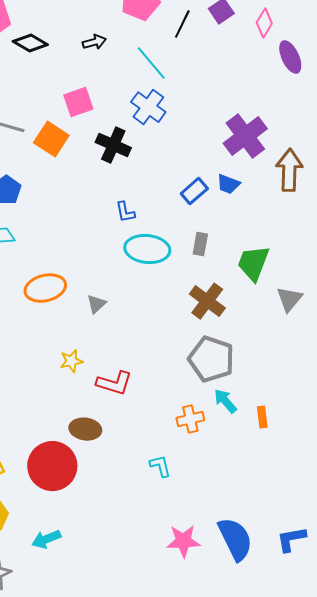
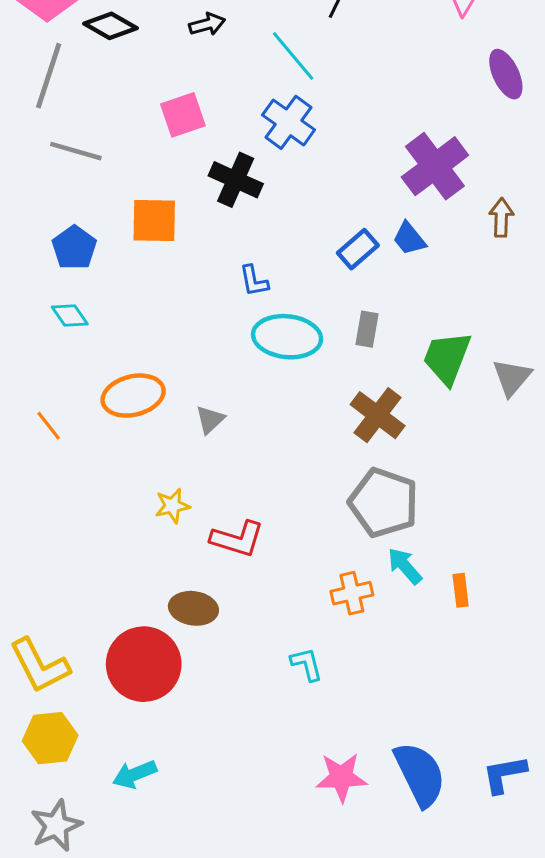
purple ellipse: (290, 57) -> (506, 74), moved
orange square: (51, 139) -> (154, 220), moved, turned -32
brown arrow: (289, 170) -> (501, 217), size x0.6
blue trapezoid: (228, 184) -> (409, 239), turned 30
gray triangle: (289, 299) -> (512, 377), moved

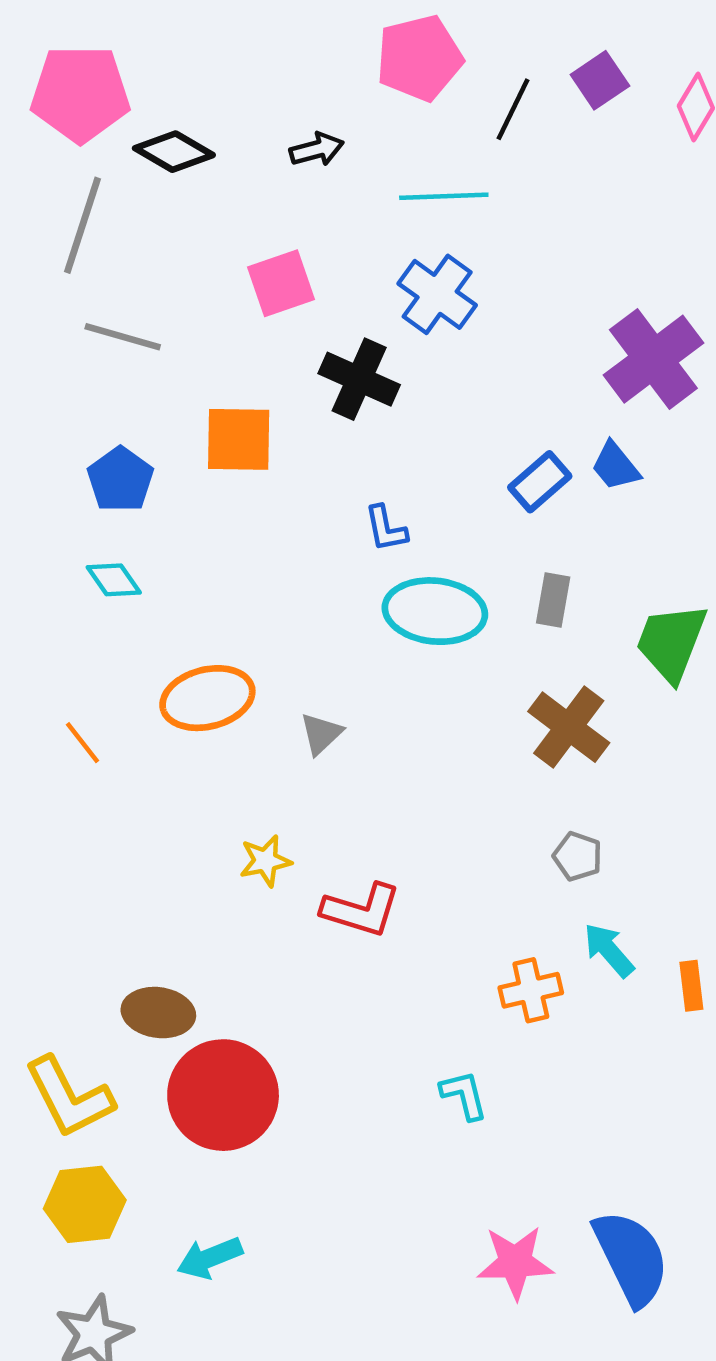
cyan line: (293, 56) -> (444, 196), turned -52
gray pentagon: (384, 503) -> (578, 856), size x0.5
brown ellipse: (193, 608) -> (158, 1013), moved

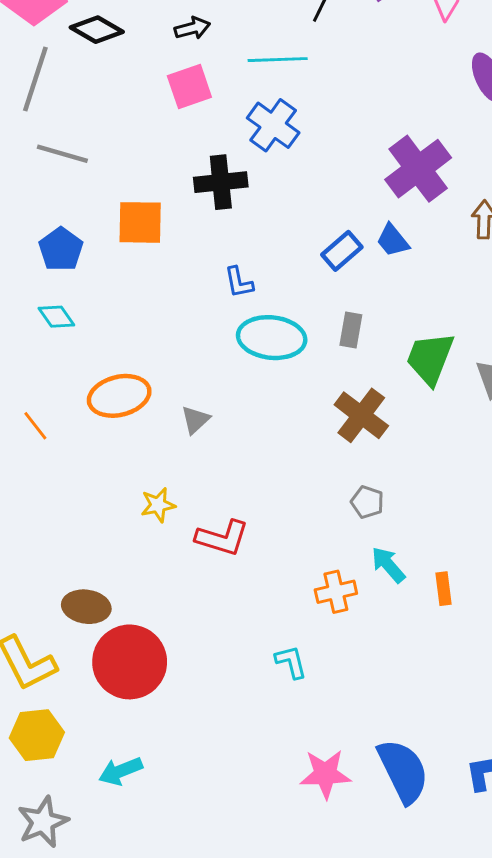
pink square: (281, 283) -> (189, 86), moved
black cross: (359, 379) -> (221, 182), turned -30

